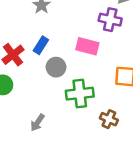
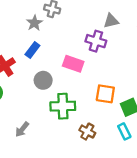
blue rectangle: (41, 45) -> (32, 50), moved

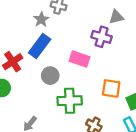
blue rectangle: (32, 50) -> (40, 46), size x1.5

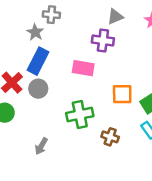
gray circle: (50, 76) -> (38, 89), moved

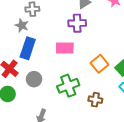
gray circle: (38, 89) -> (34, 79), moved
orange square: (122, 94) -> (100, 64), turned -30

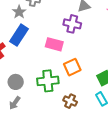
orange square: (100, 64) -> (72, 67), moved
gray circle: (34, 79) -> (16, 82), moved

